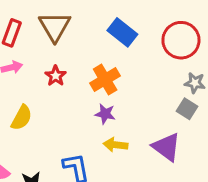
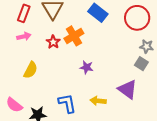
orange cross: (105, 80) -> (74, 36), moved
yellow arrow: (115, 145) -> (98, 101), moved

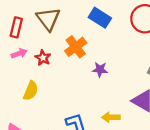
red star: (53, 42) -> (43, 58), moved
purple star: (86, 67) -> (100, 70), moved

